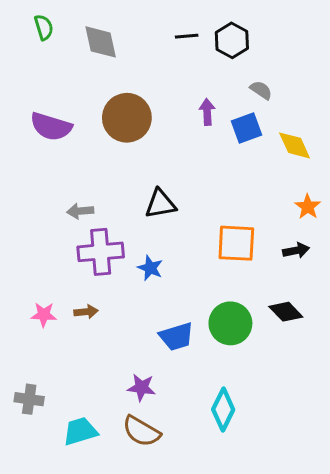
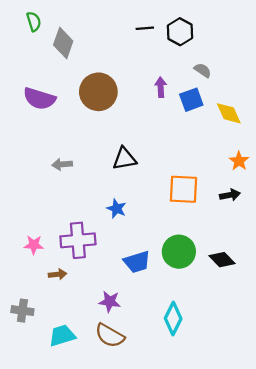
gray diamond: (101, 42) -> (63, 43), moved, turned 32
purple cross: (101, 252) -> (78, 240), moved
brown arrow: (86, 312) -> (58, 274), moved
black diamond: (286, 312) -> (222, 260), moved

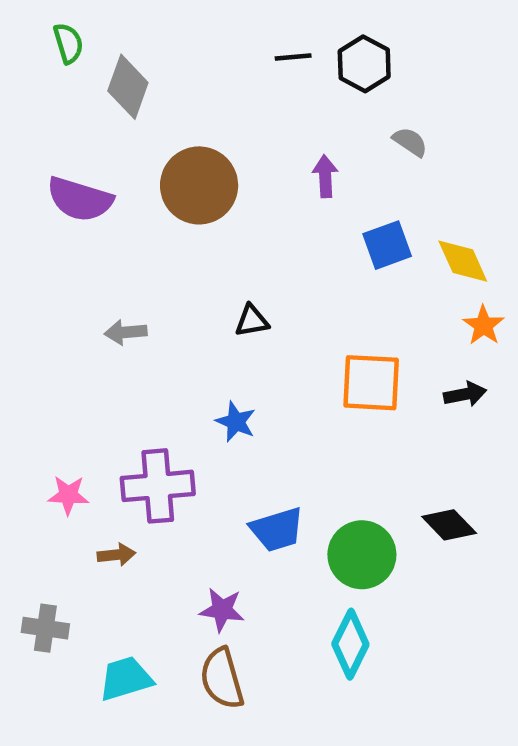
blue square: (191, 100) -> (387, 245), moved
yellow diamond: (229, 113) -> (463, 261), moved
black triangle: (124, 159) -> (252, 321), size x0.7
green circle: (179, 252) -> (362, 555), moved
brown semicircle: (110, 336) -> (222, 679), turned 44

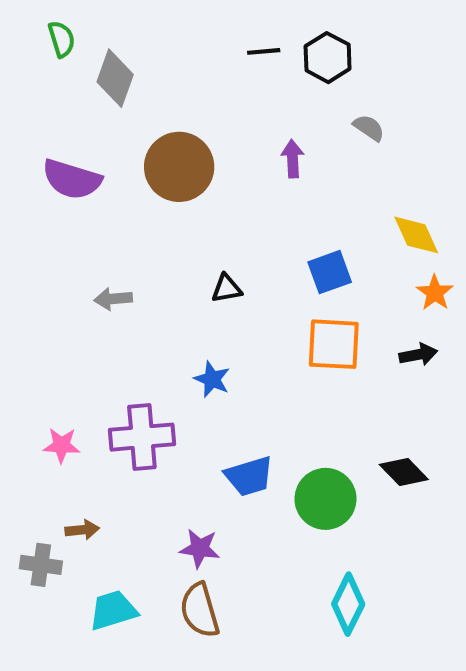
blue square: (387, 245) -> (330, 272), moved
brown arrow: (116, 555) -> (82, 530), moved
cyan diamond: (350, 644) -> (348, 604), moved

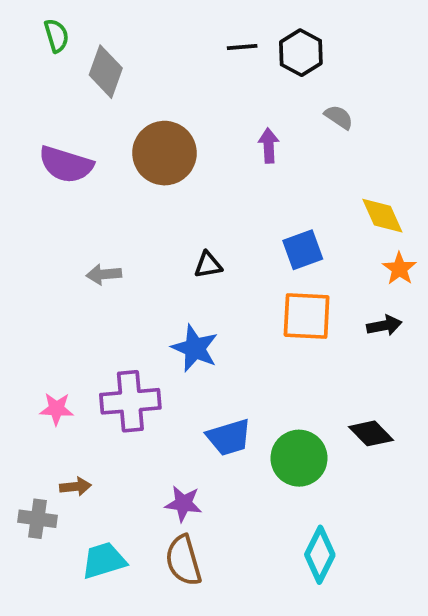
blue star: (212, 379) -> (195, 348), size x1.4

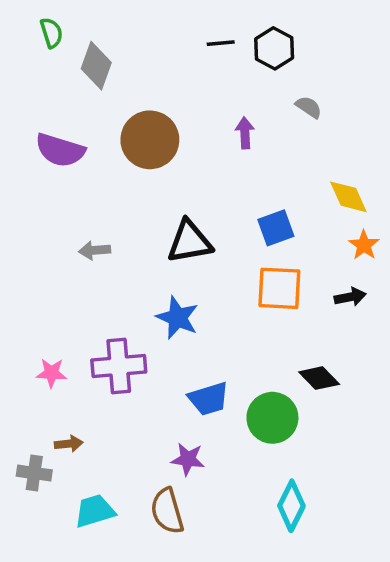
black triangle: (208, 265) -> (190, 242), size x1.8
black diamond: (371, 433) -> (319, 378), moved
purple star: (183, 504) -> (188, 459), moved

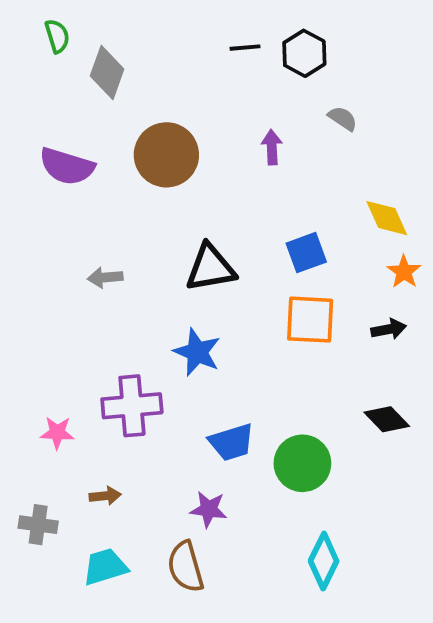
pink star: (51, 373) -> (57, 433), moved
black diamond: (319, 378) -> (387, 419), moved
brown arrow: (69, 444) -> (105, 496), moved

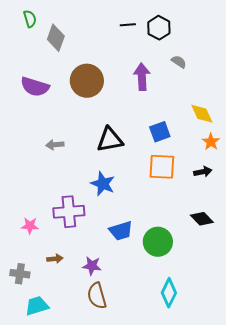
purple arrow: (272, 147) -> (142, 77), size x1.5
purple star: (209, 509) -> (92, 266), moved
cyan trapezoid: (105, 567) -> (37, 306), moved

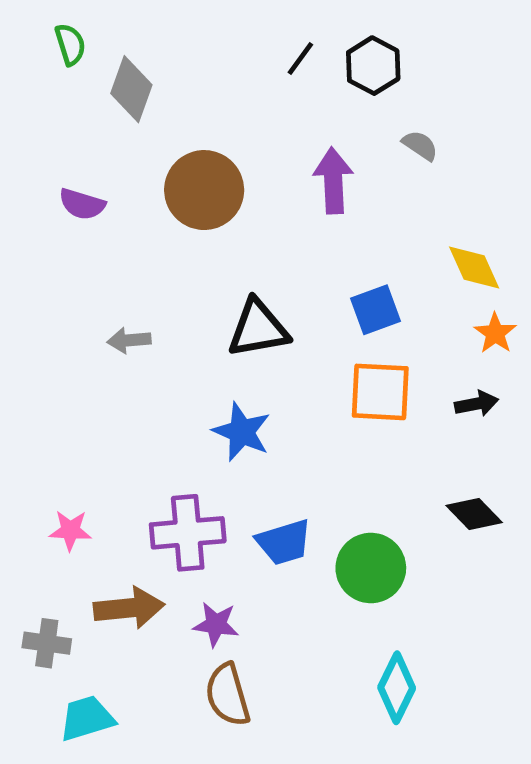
black line: (128, 25) -> (300, 59), turned -49
purple semicircle: (35, 87) -> (82, 204), size x0.7
purple cross: (69, 212) -> (188, 533), moved
brown arrow: (55, 259) -> (129, 608), size x1.8

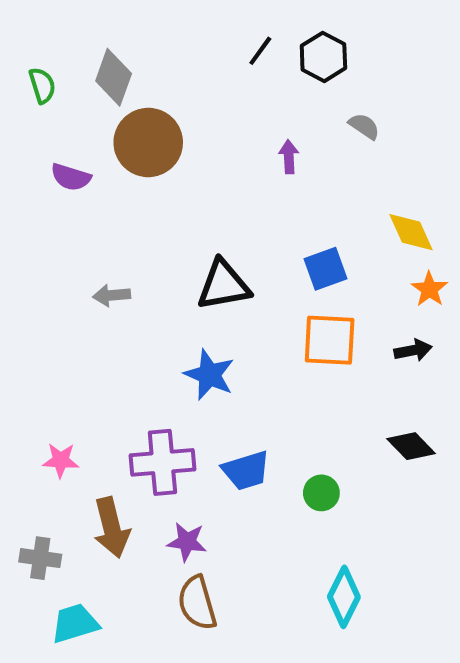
green semicircle: (70, 44) -> (42, 85), moved
purple arrow: (333, 181) -> (289, 157), size x0.6
brown circle: (204, 190) -> (148, 142), moved
green circle: (371, 568) -> (321, 493), size x0.6
brown arrow: (129, 608) -> (112, 528), turned 82

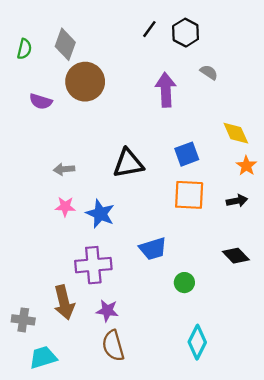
green semicircle: (42, 85) -> (24, 49), turned 30
purple arrow: (289, 157) -> (166, 90), size x1.8
blue star: (209, 375) -> (100, 214), moved
pink star: (61, 460) -> (65, 207), moved
blue trapezoid: (246, 471) -> (153, 249), moved

